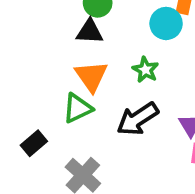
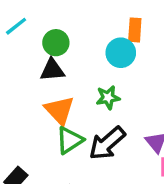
green star: (145, 70) -> (108, 97), turned -30
green triangle: (77, 108) -> (70, 140), moved

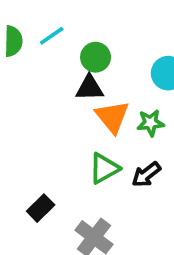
orange triangle: (60, 110) -> (112, 117), moved
black arrow: (107, 143) -> (146, 174), size x0.7

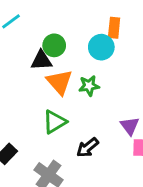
green circle: (96, 57) -> (54, 45), moved
black arrow: (146, 174) -> (88, 147), moved

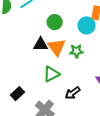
black triangle: (41, 60) -> (41, 44), moved

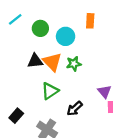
green circle: (55, 22) -> (40, 28), moved
cyan circle: (87, 25) -> (66, 36), moved

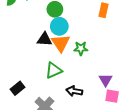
cyan circle: (66, 36) -> (59, 26), moved
black arrow: (75, 109) -> (74, 91), turned 42

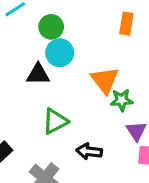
orange triangle: (61, 43) -> (105, 80), moved
green star: (81, 48) -> (122, 100), moved

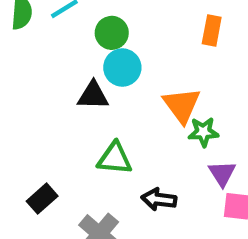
green triangle: (55, 121) -> (115, 158), turned 32

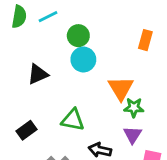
black triangle: (93, 95) -> (38, 74), moved, turned -30
purple triangle: (222, 173) -> (133, 135), moved
black rectangle: (42, 199) -> (26, 130), moved

